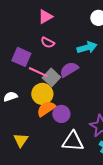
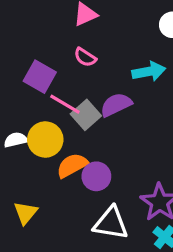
yellow circle: (42, 94) -> (45, 140), moved

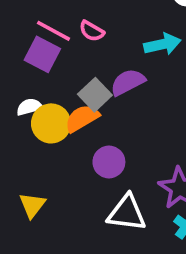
pink line: (65, 104) -> (53, 31), moved
white semicircle: (16, 140) -> (29, 107), moved
orange semicircle: (72, 165) -> (82, 118), moved

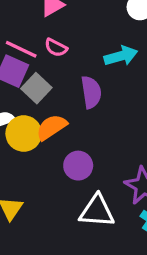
purple semicircle: (128, 82) -> (91, 92), turned 112
gray square: (95, 95) -> (36, 88), moved

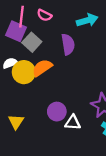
pink line: (21, 49) -> (22, 17), turned 72
purple circle: (78, 166) -> (57, 112), moved
white triangle: (97, 211) -> (73, 123), size x0.7

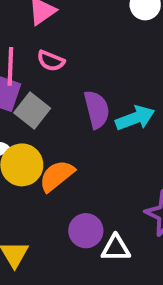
cyan arrow: (87, 20) -> (135, 118), moved
orange semicircle: (42, 68) -> (57, 176), moved

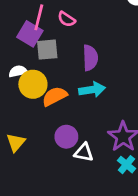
gray square: (32, 110) -> (47, 50), turned 35
cyan arrow: (135, 118) -> (92, 90), moved

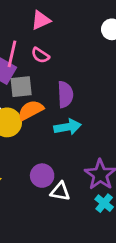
orange semicircle: (55, 96) -> (31, 110), moved

